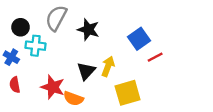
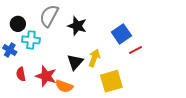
red semicircle: (15, 85) -> (21, 74), moved

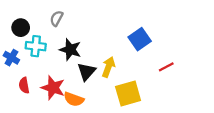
gray semicircle: (49, 16) -> (56, 18), size x0.6
black star: (77, 26) -> (70, 50), moved
red line: (135, 50) -> (166, 67), moved

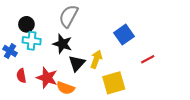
gray semicircle: (56, 18) -> (69, 16), moved, size x1.6
black circle: (21, 28) -> (26, 24), moved

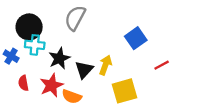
black circle: (26, 24) -> (29, 27), size x1.5
black star: (62, 44) -> (59, 58), moved, turned 30
red star: (47, 78) -> (52, 85), turned 30

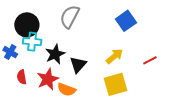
blue square: (136, 38) -> (126, 21), moved
yellow arrow: (105, 65) -> (114, 56), moved, turned 30

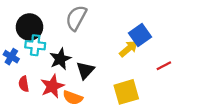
blue square: (126, 21) -> (140, 35), moved
yellow arrow: (114, 56) -> (129, 49), moved

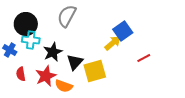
yellow square: (126, 92) -> (95, 71), moved

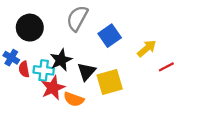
blue square: (123, 31) -> (110, 36), moved
cyan cross: (31, 40) -> (44, 70), moved
yellow arrow: (113, 43) -> (147, 48), moved
red semicircle: (21, 74) -> (24, 69), moved

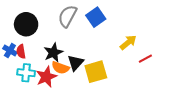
blue square: (110, 36) -> (96, 17), moved
red semicircle: (24, 69) -> (21, 52), moved
cyan cross: (44, 70) -> (26, 73), moved
orange semicircle: (74, 99) -> (60, 68), moved

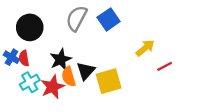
orange semicircle: (60, 68) -> (69, 77), turned 54
cyan cross: (26, 73) -> (30, 82), turned -36

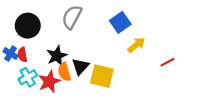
blue square: (109, 19) -> (120, 22), moved
red line: (165, 66) -> (168, 62), moved
yellow square: (109, 81) -> (102, 76), turned 30

